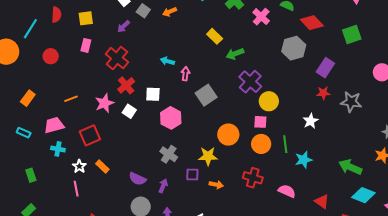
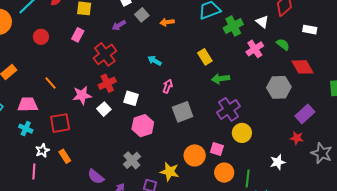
cyan arrow: (167, 61) -> (155, 61), moved
orange line: (71, 99) -> (51, 83), turned 56
pink square: (260, 122) -> (217, 149), moved

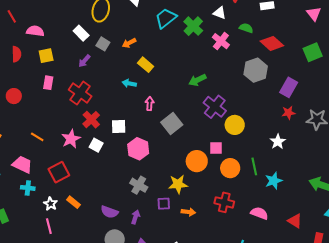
yellow rectangle: (205, 57) -> (146, 65), moved
pink trapezoid: (28, 105) -> (22, 165), turned 45

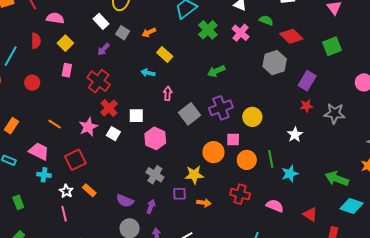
green cross: (193, 26) -> (208, 30), moved
yellow square: (46, 56) -> (65, 43), turned -35
purple cross: (215, 107) -> (221, 108), moved, turned 30

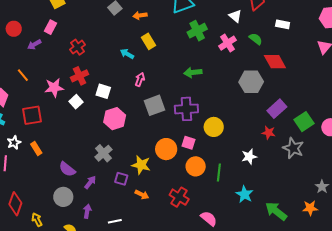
green square: (332, 46) -> (304, 122), moved, turned -30
purple arrow: (104, 49) -> (34, 45), moved
red cross: (99, 81) -> (78, 47), size x0.7
cyan star: (290, 174) -> (244, 194), moved, turned 30

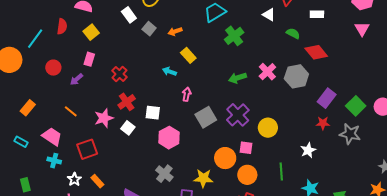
pink cross: (227, 43) -> (267, 72), moved
purple cross: (186, 109) -> (238, 115), turned -30
orange circle: (196, 166) -> (247, 175), moved

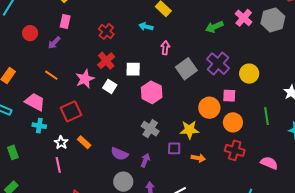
red cross: (119, 74) -> (106, 32), moved

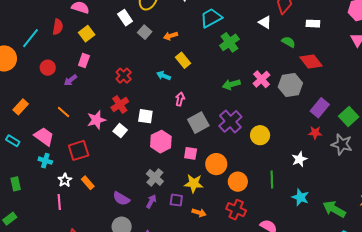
pink square: (229, 96) -> (191, 153), moved
purple arrow: (145, 160) -> (151, 201), moved

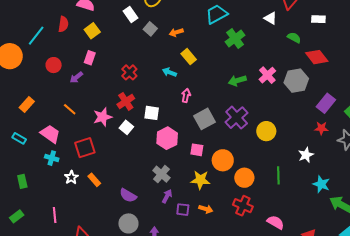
cyan star: (300, 197) -> (321, 184), moved
purple square: (176, 200) -> (183, 210), moved
purple arrow: (151, 201) -> (167, 196), moved
pink line: (59, 202) -> (55, 215), moved

